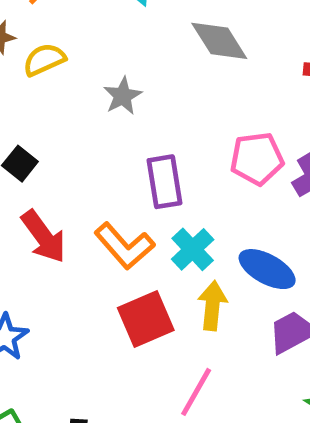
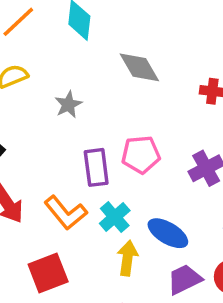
pink pentagon: (257, 159) -> (141, 154), moved
red square: (146, 319) -> (48, 273), moved

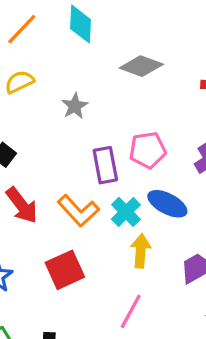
gray diamond: (139, 67) -> (141, 66), turned -36
blue ellipse: (168, 233) -> (167, 204), moved

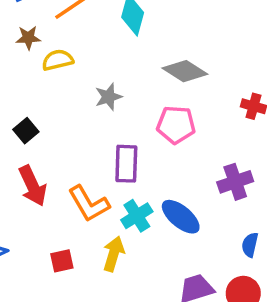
pink pentagon: (148, 150) -> (176, 125), moved
yellow arrow: (141, 251) -> (114, 254), moved
red square: (65, 270) -> (62, 261), size x0.6

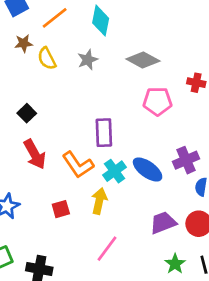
yellow semicircle: (58, 60) -> (47, 58), turned -100
gray star: (108, 97) -> (88, 60), moved
pink pentagon: (176, 125) -> (157, 101), moved
purple cross: (235, 182) -> (186, 160), moved

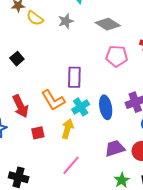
yellow semicircle: (47, 58) -> (35, 18), turned -30
red arrow: (35, 154) -> (20, 106), moved
blue ellipse: (148, 169) -> (106, 107), turned 40

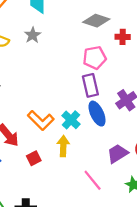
gray diamond: (108, 24) -> (96, 21), moved
purple rectangle: (74, 77) -> (90, 85), moved
pink line: (71, 165) -> (93, 180), moved, turned -65

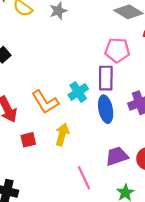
cyan cross: (71, 120) -> (78, 92), moved

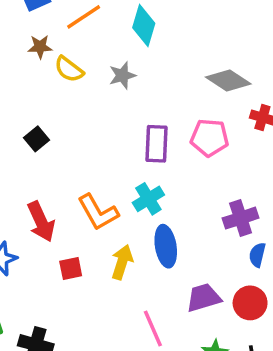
purple rectangle: (106, 78) -> (156, 144), moved
blue ellipse: (106, 109) -> (166, 246), moved

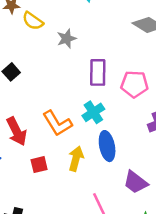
gray star: (122, 75) -> (67, 39), moved
pink pentagon: (210, 138) -> (135, 84), moved
purple trapezoid: (204, 298) -> (136, 182), turned -124

